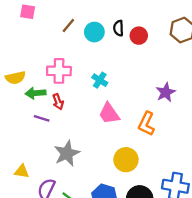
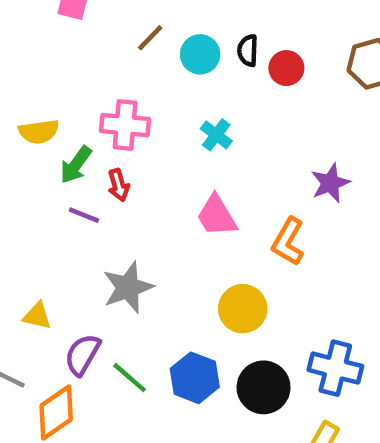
cyan cross: (100, 80) -> (216, 135), moved
green arrow: (35, 93) -> (76, 165), turned -54

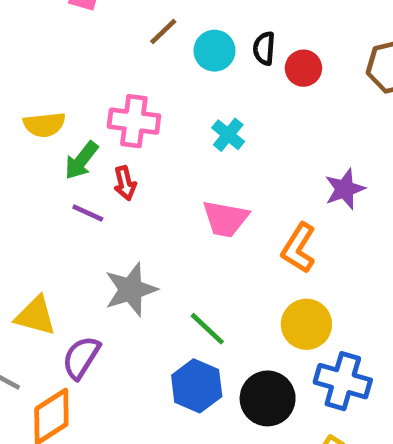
pink trapezoid: (217, 216) -> (225, 219), turned -51
yellow circle: (243, 309) -> (306, 324), moved
yellow triangle: (37, 316) -> (36, 316), size x1.4
green line: (130, 378) -> (207, 329), moved

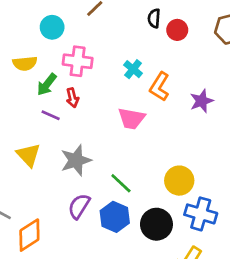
cyan circle: (214, 51) -> (52, 27), moved
orange L-shape: (299, 248) -> (159, 87), moved
yellow triangle: (36, 316) -> (28, 155), moved, turned 32
purple semicircle: (81, 357) -> (79, 206), moved

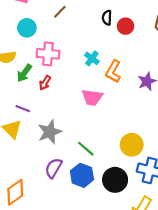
red arrow: (72, 98) -> (45, 83), turned 48
purple line: (51, 115) -> (23, 109), moved

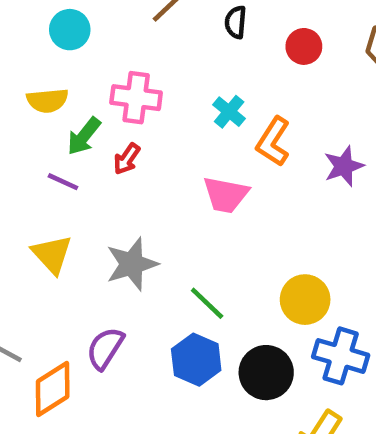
black semicircle: (107, 18) -> (236, 22), moved
cyan circle: (27, 28) -> (70, 30), moved
purple line: (23, 109) -> (63, 182), moved
purple semicircle: (53, 168) -> (105, 348), moved

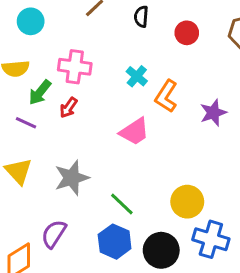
pink trapezoid: (226, 195) -> (134, 132), turned -44

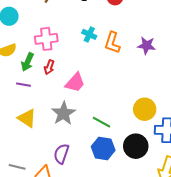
purple star: (213, 113) -> (147, 45), turned -30
pink trapezoid: (134, 132) -> (75, 83), moved

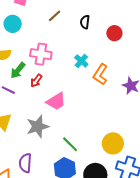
purple semicircle: (61, 154) -> (25, 163), turned -30

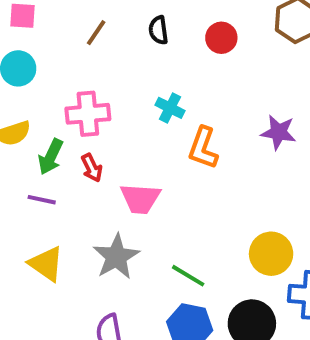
orange L-shape: (100, 74) -> (203, 148), moved
red arrow: (36, 81) -> (92, 168), turned -48
pink trapezoid: (56, 101) -> (140, 199), turned 50

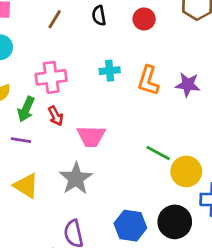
cyan cross: (170, 108) -> (110, 71), turned -30
orange L-shape: (203, 148) -> (148, 81), moved
green line: (188, 276) -> (158, 153), moved

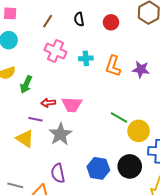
pink cross: (51, 77) -> (56, 51), moved, turned 30
red arrow: (56, 116) -> (48, 103), moved, turned 112
purple line: (21, 140) -> (35, 119), moved

